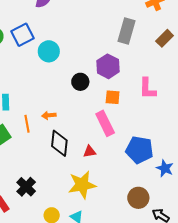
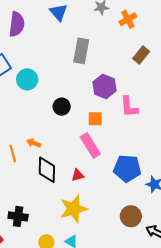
gray rectangle: (126, 31) -> (81, 51), moved
purple hexagon: (108, 66) -> (105, 86), moved
orange arrow: (49, 115) -> (34, 143), turned 32
black cross: (26, 187) -> (18, 216), turned -30

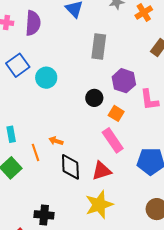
black circle: (62, 107) -> (94, 98), moved
orange square: (95, 119) -> (116, 113), turned 35
red triangle: (78, 175) -> (102, 171), size x1.5

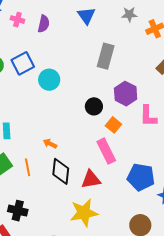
purple semicircle: (33, 23) -> (44, 24), size x0.7
orange line: (36, 152) -> (28, 167), moved
black cross: (44, 215) -> (18, 211), moved

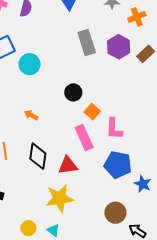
gray rectangle: (106, 56) -> (87, 43), turned -35
purple hexagon: (126, 94) -> (119, 47), moved
pink L-shape: (148, 116) -> (114, 129), moved
orange arrow: (50, 144) -> (31, 115), moved

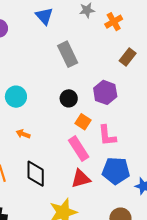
purple hexagon: (119, 47) -> (105, 92), moved
cyan circle: (30, 64) -> (16, 97), moved
black circle: (73, 92) -> (69, 98), moved
red triangle: (68, 165) -> (81, 179), moved

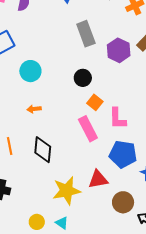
purple hexagon: (105, 92) -> (119, 50), moved
orange arrow: (23, 134) -> (34, 109), turned -32
red triangle: (81, 179) -> (98, 179), moved

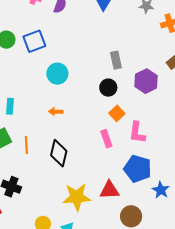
gray rectangle: (86, 34) -> (116, 60), moved, size x0.7
purple hexagon: (119, 50) -> (146, 81), moved
pink rectangle: (88, 129) -> (106, 139), size x0.7

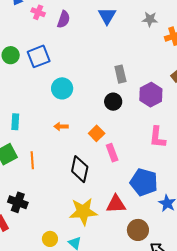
orange square: (117, 113) -> (97, 133), moved
pink L-shape: (137, 132) -> (157, 137), moved
black diamond: (59, 153) -> (80, 169), moved

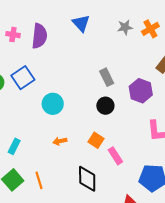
purple semicircle: (64, 19) -> (39, 36), size x1.4
gray star: (150, 19) -> (125, 27), moved
cyan rectangle: (15, 122) -> (14, 146), turned 35

